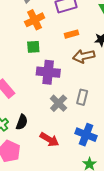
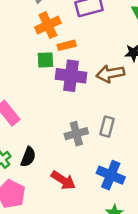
orange rectangle: (72, 34) -> (67, 45), moved
purple cross: (48, 72) -> (71, 76), moved
gray cross: (59, 103) -> (76, 134), turned 30

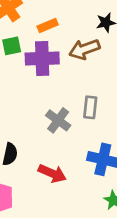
orange rectangle: (67, 45) -> (48, 25), moved
gray cross: (76, 134) -> (58, 120), turned -30

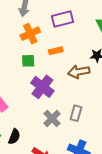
purple cross: (42, 59) -> (42, 87), moved, turned 30

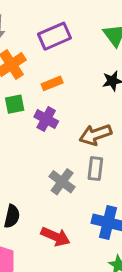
brown arrow: (79, 72) -> (95, 135), moved
purple cross: (42, 87) -> (46, 119), moved, size x0.7

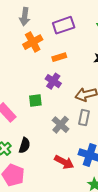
green square: (15, 104) -> (35, 101), moved
red arrow: (56, 237) -> (64, 162), moved

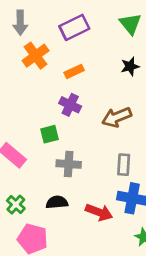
gray rectangle: (84, 118) -> (124, 165), moved
gray cross: (61, 125) -> (69, 164), moved, turned -30
black semicircle: (25, 145) -> (57, 202), moved, turned -105

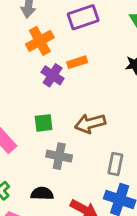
purple cross: (70, 105) -> (53, 75), moved
brown arrow: (117, 117) -> (90, 123), moved

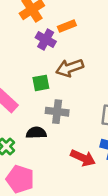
brown arrow: (90, 123) -> (70, 68), moved
black semicircle: (42, 194) -> (36, 133), moved

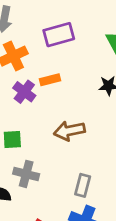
brown arrow: (70, 68) -> (69, 131), moved

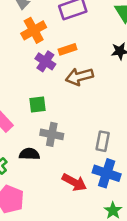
brown arrow: (69, 131) -> (79, 77), moved

